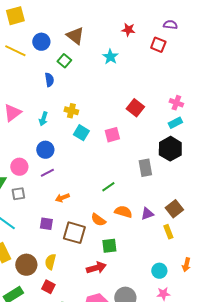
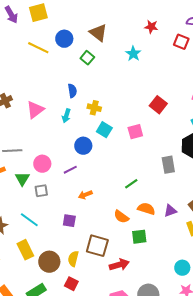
blue semicircle: (49, 80) -> (72, 91), moved
blue circle: (45, 150) -> (83, 146), moved
brown square: (74, 233) -> (97, 246), moved
green square: (109, 246) -> (139, 237), moved

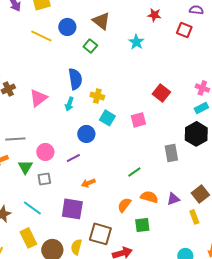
blue semicircle: (72, 91) -> (75, 79), size x1.5
orange semicircle: (121, 217) -> (124, 205), turned 91
purple square: (69, 221) -> (72, 209), size x1.6

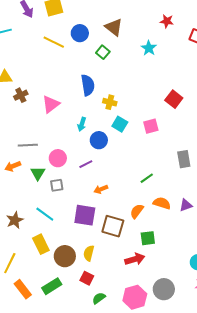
cyan arrow: (69, 104) -> (82, 124), moved
green square: (142, 225) -> (148, 238), moved
brown square: (100, 234) -> (113, 226), moved

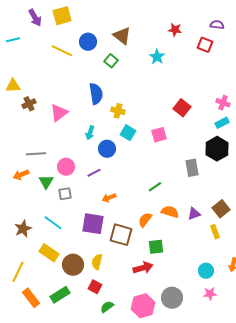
yellow rectangle: (41, 244) -> (49, 253), turned -30

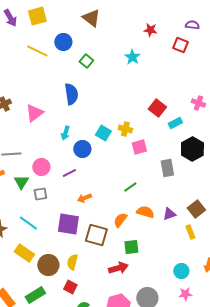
brown triangle: (122, 36) -> (91, 18), moved
yellow cross: (118, 111) -> (125, 129), moved
cyan rectangle: (222, 123) -> (175, 123), moved
pink square: (159, 135) -> (139, 147), moved

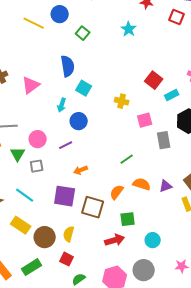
cyan square: (103, 133) -> (84, 88), moved
pink square: (139, 147) -> (145, 120), moved
cyan circle: (181, 271) -> (153, 240), moved

